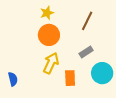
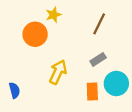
orange circle: (49, 35) -> (35, 34), moved
orange rectangle: (70, 78) -> (92, 91), moved

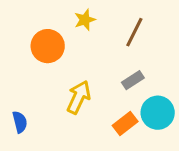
yellow star: (53, 15) -> (85, 20), moved
orange rectangle: (92, 91) -> (125, 124), turned 54

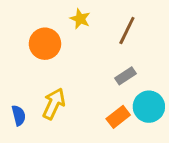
yellow star: (85, 20) -> (80, 19), turned -30
yellow arrow: (79, 97) -> (54, 104), moved

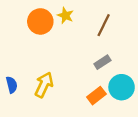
orange circle: (45, 44) -> (40, 21), moved
blue semicircle: (19, 115) -> (12, 85), moved

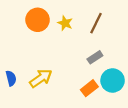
yellow star: (65, 16) -> (65, 23), moved
yellow arrow: (44, 85) -> (41, 78), turned 30

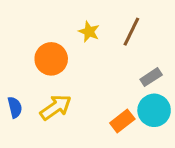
orange circle: (38, 20) -> (51, 59), moved
gray rectangle: (95, 57) -> (151, 77), moved

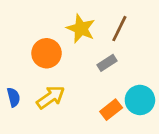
yellow star: (89, 32) -> (81, 29), size x1.5
gray rectangle: (151, 77) -> (107, 63), moved

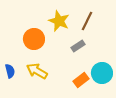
yellow arrow: (51, 97) -> (37, 71), turned -115

